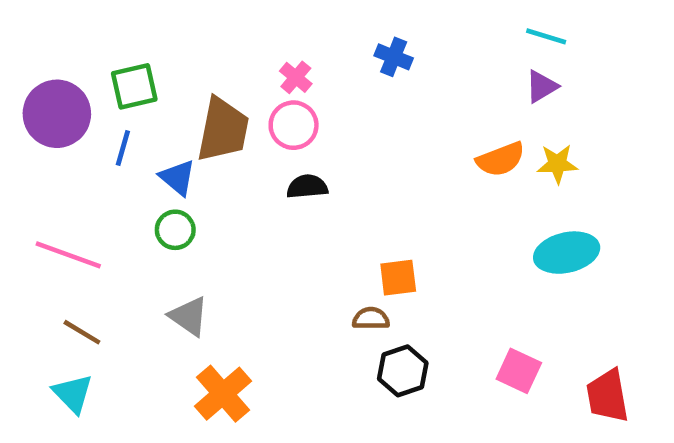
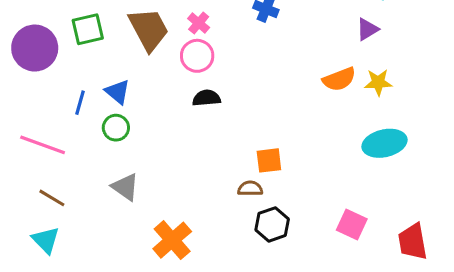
brown trapezoid: (223, 130) -> (149, 29), moved, turned -39
blue line: (123, 148) -> (80, 103), moved
orange cross: (223, 394) -> (172, 240), moved

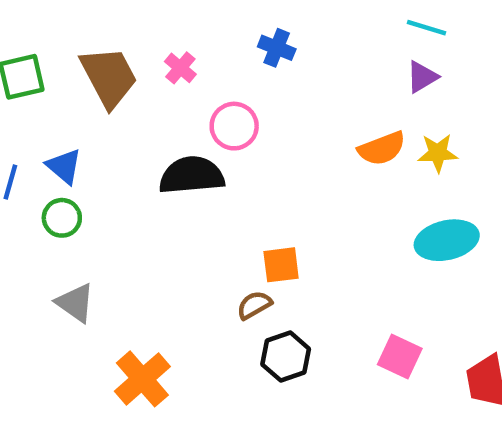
pink circle: (197, 56) -> (234, 126), moved
black semicircle: (206, 98) -> (192, 175), size x1.6
brown semicircle: (250, 189) -> (254, 305), turned -30

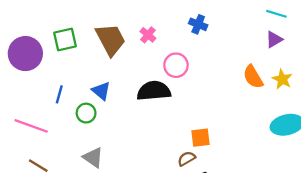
orange semicircle: (382, 148) -> (253, 77), turned 80
yellow star: (438, 153) -> (282, 79), turned 30
blue triangle: (64, 166) -> (101, 91), moved

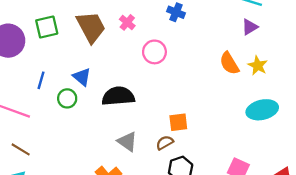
black semicircle: (154, 91) -> (118, 96), moved
gray triangle: (93, 157) -> (127, 142), moved

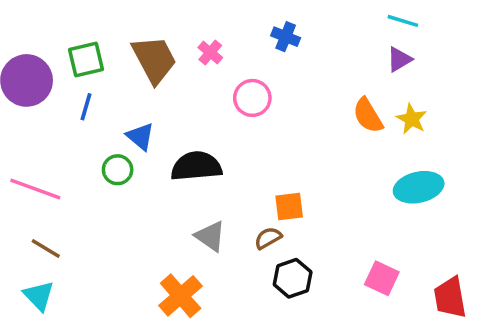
blue line: (41, 80) -> (86, 107), moved

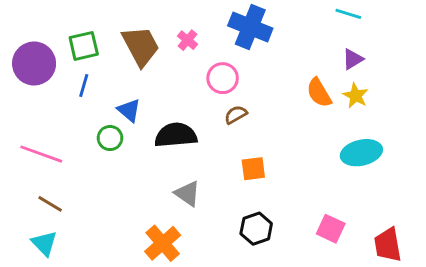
blue cross: (286, 37) -> (250, 27), size x1.8
purple triangle: (399, 59) -> (353, 59), moved
brown semicircle: (268, 238) -> (236, 115), moved

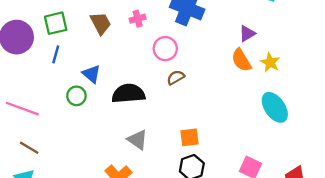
pink cross: (187, 40) -> (138, 19), turned 35
brown trapezoid: (141, 46) -> (101, 23), size x0.7
purple triangle: (353, 59) -> (247, 34), moved
cyan ellipse: (361, 153) -> (275, 107), turned 68
orange square: (253, 169) -> (189, 137), moved

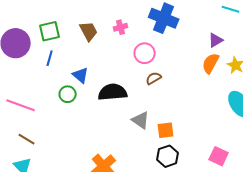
orange semicircle: (241, 60) -> (211, 63), turned 60
gray triangle: (138, 140) -> (141, 120), moved

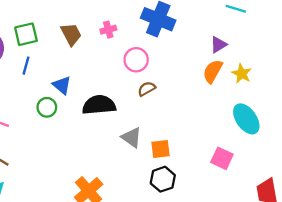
pink square: (219, 156) -> (222, 158), moved

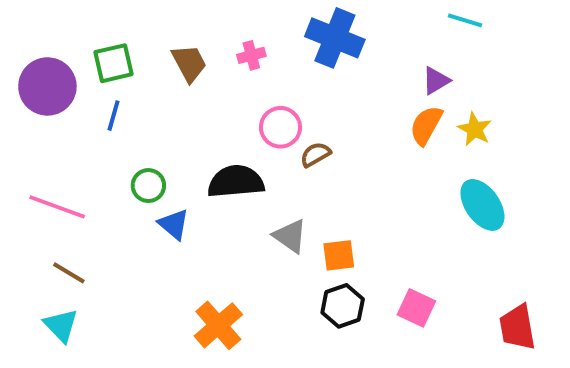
pink circle: (136, 60) -> (280, 127), moved
blue triangle: (62, 85) -> (174, 224), moved
pink square: (222, 158) -> (416, 308), moved

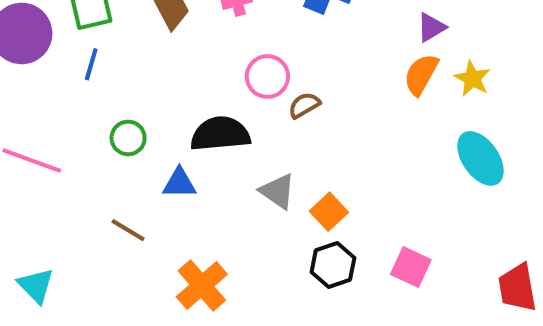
blue triangle: (174, 224) -> (179, 183), moved, turned -40
orange square: (339, 255) -> (329, 212), turned -36
brown line: (69, 273) -> (128, 230), moved

